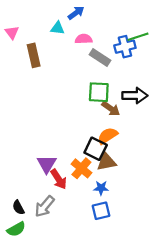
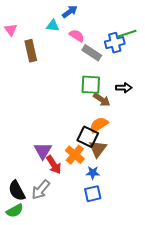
pink semicircle: (84, 39) -> (77, 36), turned 35
black arrow: (135, 96) -> (124, 88), size x0.7
brown triangle: (106, 162) -> (98, 149), turned -42
black semicircle: (18, 207) -> (17, 191), size x1.5

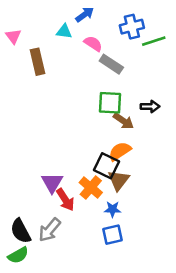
blue cross: (115, 43) -> (132, 27), moved

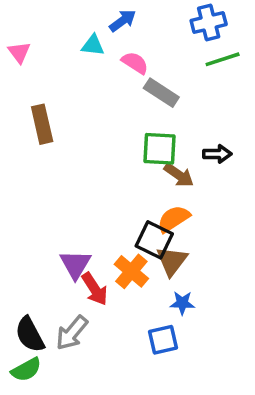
blue cross: (132, 27) -> (209, 22), moved
brown rectangle: (38, 62) -> (42, 124), moved
blue star: (113, 209) -> (182, 303), moved

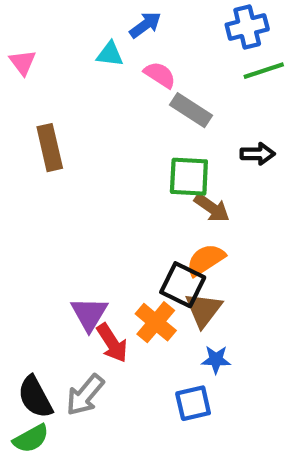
black arrow: (217, 154) -> (258, 154), moved

